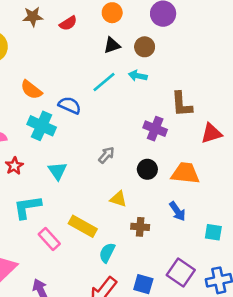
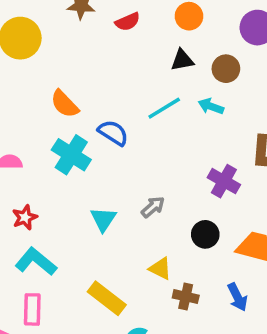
red star: (14, 166) -> (25, 217), moved
cyan triangle: (57, 171) -> (103, 219), moved
cyan L-shape: (27, 207) -> (36, 262), turned 40
brown cross: (140, 227) -> (186, 297), moved
pink rectangle: (49, 239) -> (32, 309), moved, turned 35

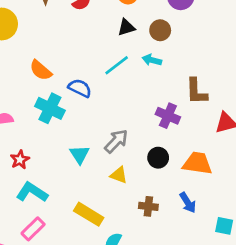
gray arrow: (153, 207) -> (116, 141), size x1.4
yellow triangle: (160, 269) -> (119, 175), moved
pink rectangle: (32, 309) -> (33, 229), turned 50

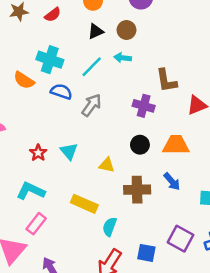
cyan cross: (50, 108) -> (50, 60), moved
gray arrow: (116, 141) -> (92, 105), moved
red star: (20, 160) -> (38, 153), moved
brown cross: (148, 206) -> (137, 190), size x1.5

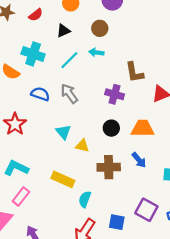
black triangle: (96, 31) -> (63, 31), moved
blue semicircle: (61, 92) -> (40, 94), moved
gray arrow: (92, 105) -> (69, 94), turned -72
cyan triangle: (69, 151) -> (63, 132), moved
red star: (38, 153) -> (15, 124), moved, size x1.5

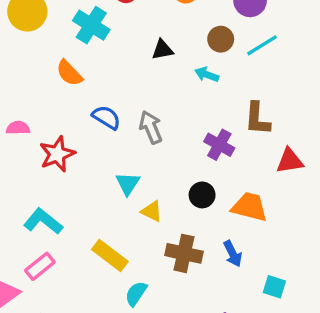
black triangle: (63, 31) -> (162, 50), moved
cyan cross: (33, 54) -> (91, 25), moved
cyan line: (69, 60) -> (262, 45), moved

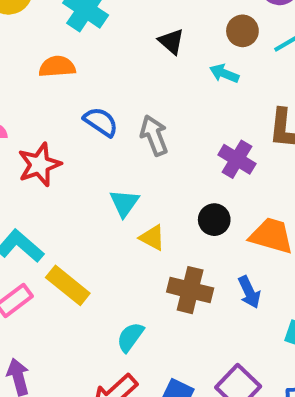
black triangle: (162, 50) -> (171, 41), turned 50
orange semicircle: (69, 73) -> (57, 67), turned 128
yellow rectangle: (110, 255) -> (68, 285), moved

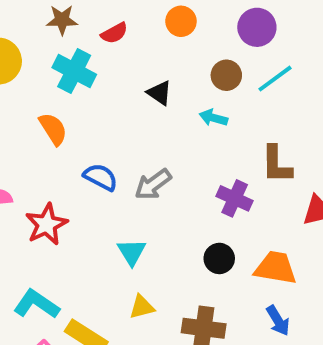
orange semicircle: (57, 67) -> (53, 129), turned 68
gray arrow: (154, 135) -> (153, 184), turned -99
yellow triangle: (152, 238) -> (142, 307), moved, turned -36
blue arrow: (249, 292) -> (278, 321), moved

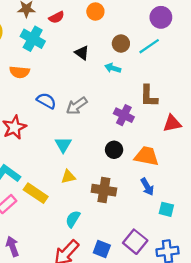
purple circle: (257, 27) -> (161, 17), moved
orange semicircle: (53, 129) -> (20, 72), turned 126

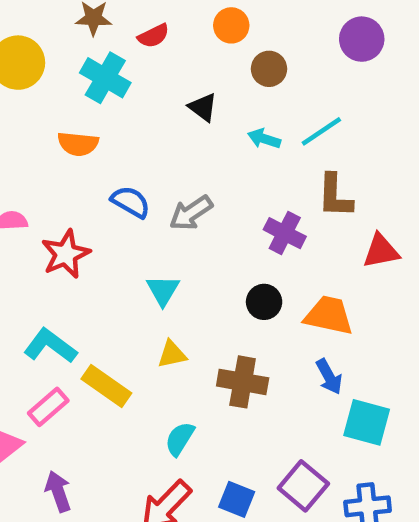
brown circle: (121, 44) -> (269, 69), moved
cyan line: (149, 46) -> (321, 131), moved
cyan square: (166, 209) -> (367, 422), size x1.5

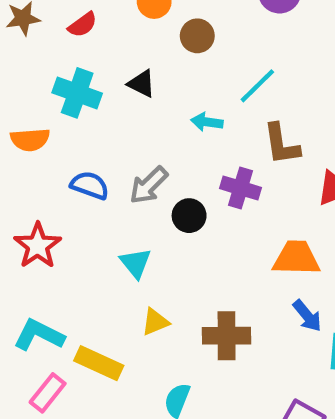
cyan cross: (105, 78) -> (77, 93), moved
cyan arrow: (264, 139) -> (207, 122), moved
black circle: (264, 302) -> (189, 216), moved

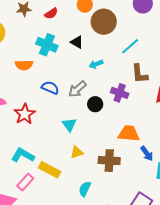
brown circle: (197, 36) -> (104, 22), size x1.6
cyan arrow: (207, 122) -> (96, 64), moved, turned -32
orange trapezoid: (296, 258) -> (129, 133), moved

